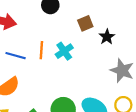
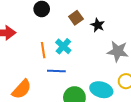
blue line: (16, 56) -> (56, 71), moved

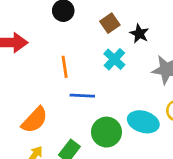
cyan cross: (63, 46) -> (114, 59), moved

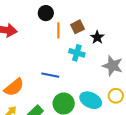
cyan cross: (114, 59) -> (77, 53), turned -35
orange line: (65, 67) -> (58, 30), moved

